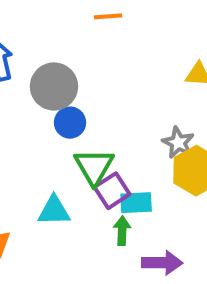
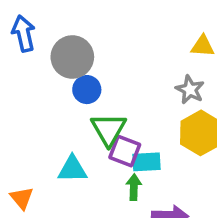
gray star: (178, 143) -> (190, 90), moved
purple square: (112, 191) -> (125, 151), turned -36

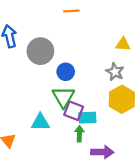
blue circle: (87, 90) -> (66, 72), moved

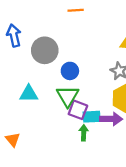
cyan triangle: (40, 122) -> (29, 94), moved
purple arrow: (102, 152) -> (111, 119), moved

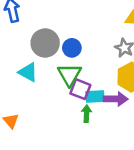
gray circle: (45, 50) -> (45, 43), moved
cyan triangle: (29, 94) -> (28, 72), turned 30

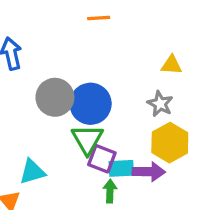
blue circle: (72, 48) -> (91, 104), size x1.6
cyan triangle: (28, 72) -> (32, 172), moved, turned -45

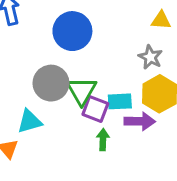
gray circle: (55, 97) -> (51, 83), moved
blue circle: (91, 104) -> (72, 31), moved
cyan rectangle: (121, 168) -> (120, 101), moved

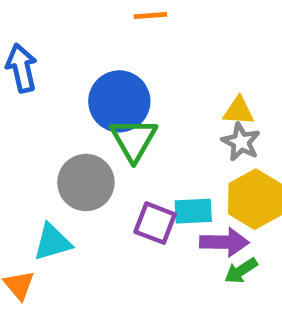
yellow triangle: (161, 20) -> (239, 111), moved
green triangle: (82, 91) -> (134, 140), moved
green arrow: (103, 140) -> (241, 271), moved, turned -125

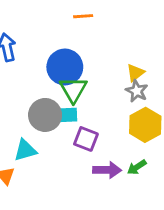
yellow triangle: (239, 111) -> (135, 73), turned -42
cyan rectangle: (193, 211) -> (66, 115), moved
purple arrow: (224, 242) -> (107, 170), moved

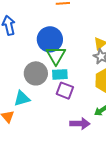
cyan rectangle: (66, 115) -> (60, 74), moved
purple arrow: (107, 170) -> (80, 124), moved

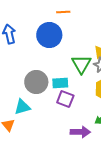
blue circle: (50, 39) -> (49, 35), moved
green triangle: (56, 55) -> (81, 64), moved

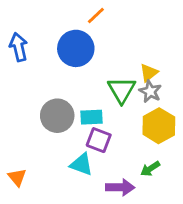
orange line: (63, 12) -> (96, 16), turned -40
cyan triangle: (22, 107) -> (82, 164), moved, turned 36

